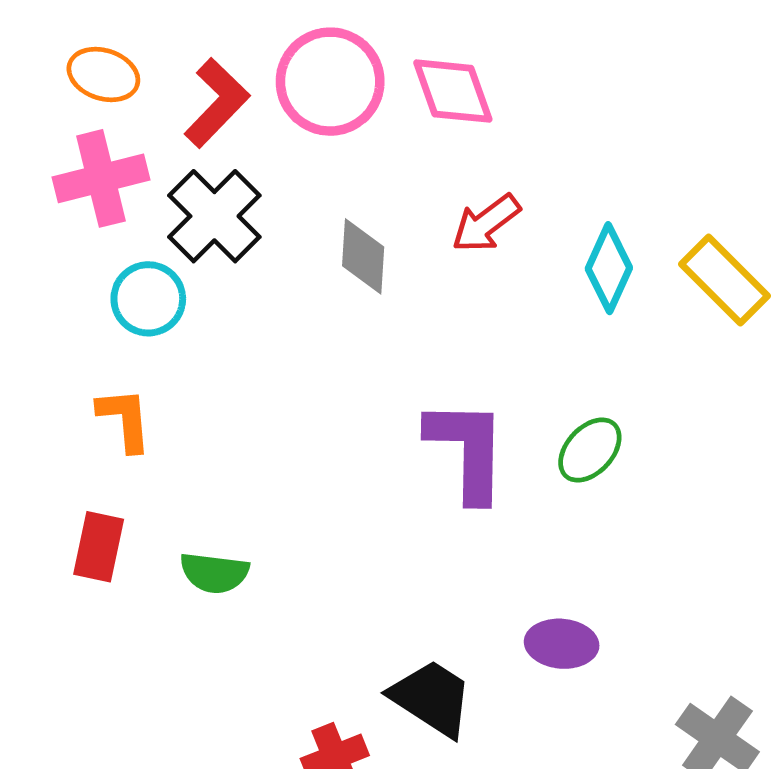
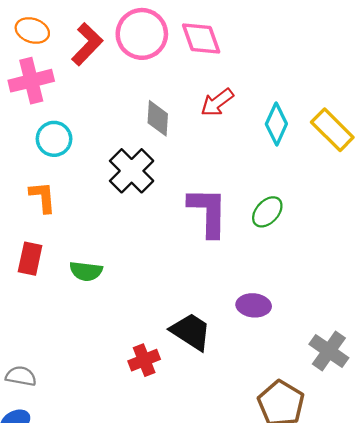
black cross: (214, 216) -> (132, 171), moved

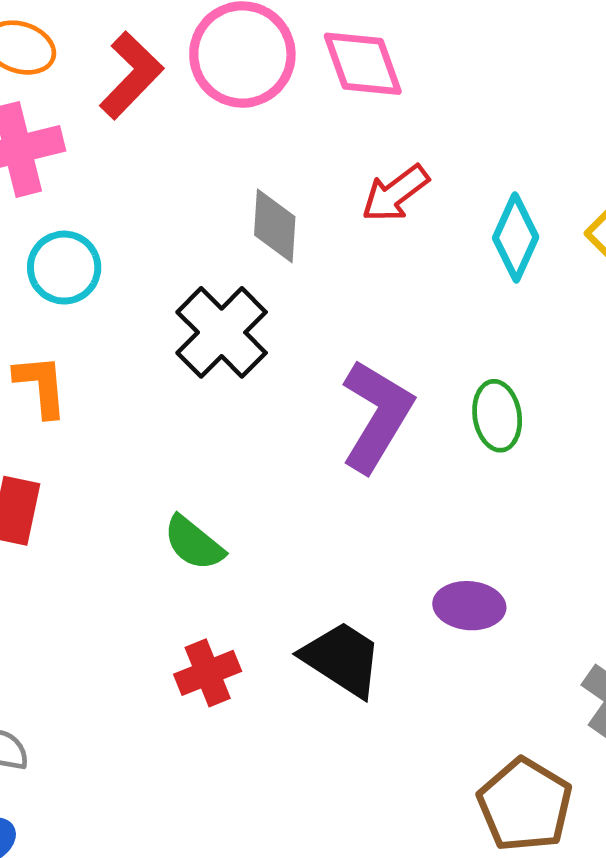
purple L-shape: (208, 212) -> (377, 416), turned 30
green ellipse: (267, 212) -> (497, 416), turned -52
green semicircle: (86, 271) -> (194, 543), moved, turned 32
red cross: (144, 360) -> (208, 673), moved

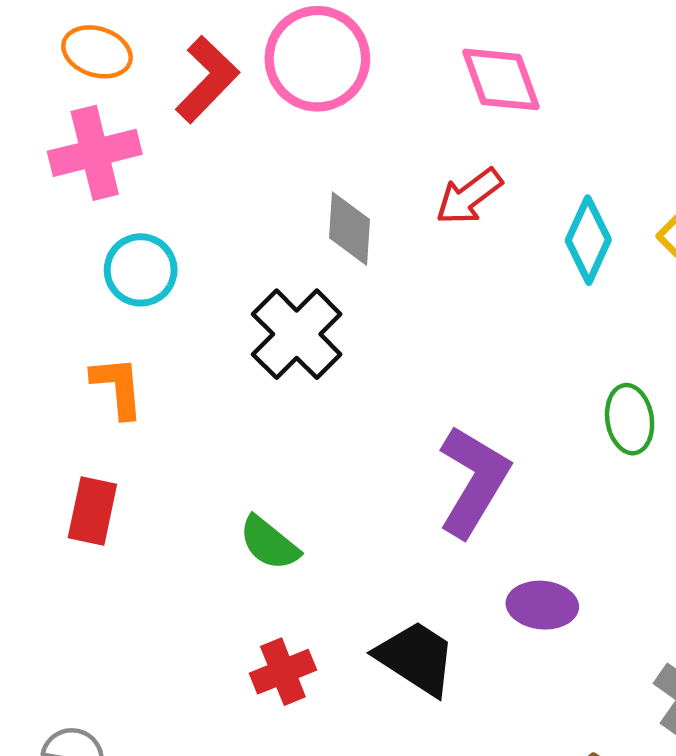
pink diamond: (363, 64) -> (501, 79), moved
purple L-shape: (377, 416) -> (473, 481), moved
green ellipse: (497, 416) -> (630, 419), moved

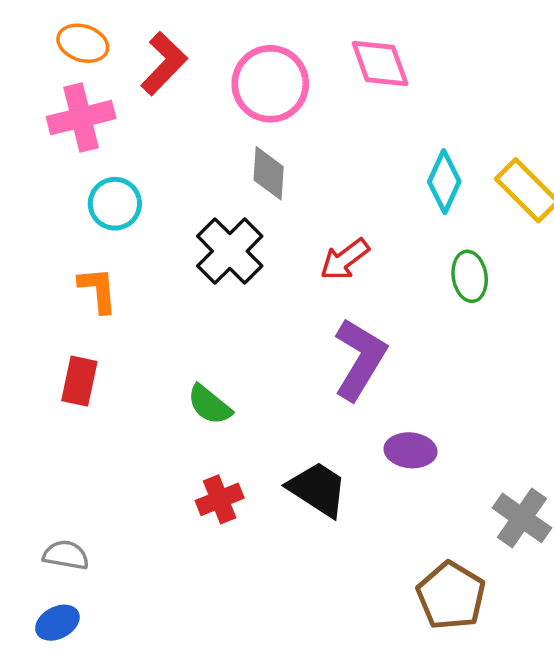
pink circle: (317, 59) -> (270, 84), moved
red arrow: (469, 196) -> (345, 259), moved
green ellipse: (630, 419) -> (470, 276), moved

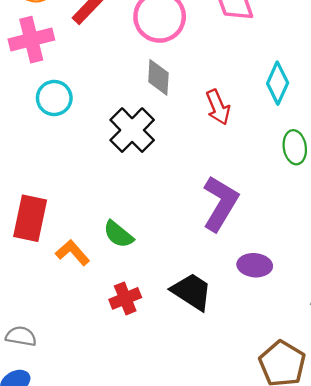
red arrow: (345, 259) -> (218, 107), moved, turned -76
orange L-shape: (98, 290) -> (73, 253), moved, turned -36
red rectangle: (79, 381) -> (30, 218), size x1.4

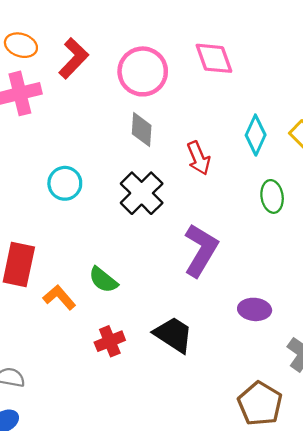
cyan circle: (54, 98) -> (65, 183), moved
black cross: (132, 130) -> (142, 193), moved
purple ellipse: (255, 265) -> (255, 309), moved

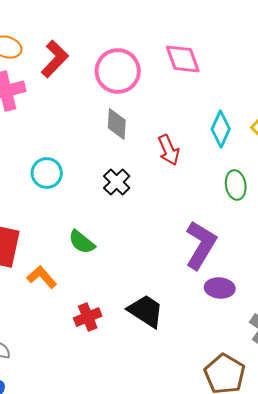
black cross: (142, 193) -> (117, 182), size x0.7
purple L-shape: (201, 250) -> (201, 245), moved
green semicircle: (103, 280) -> (82, 242), moved

